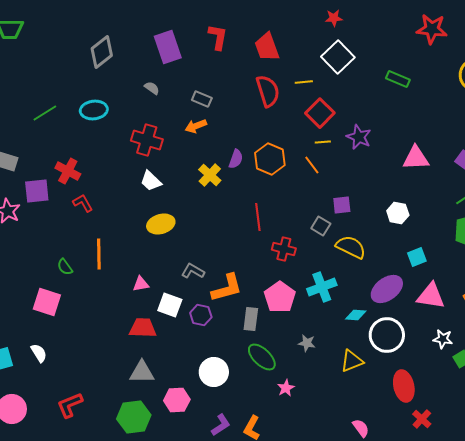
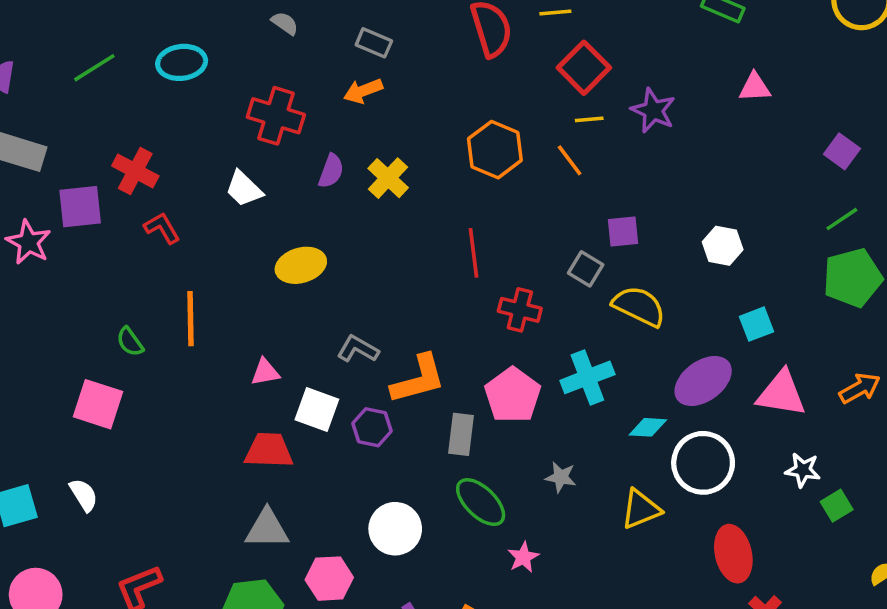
pink triangle: (416, 158) -> (755, 87), moved, size x0.7
purple semicircle: (236, 159) -> (331, 171), moved
white trapezoid: (151, 181) -> (244, 189), moved

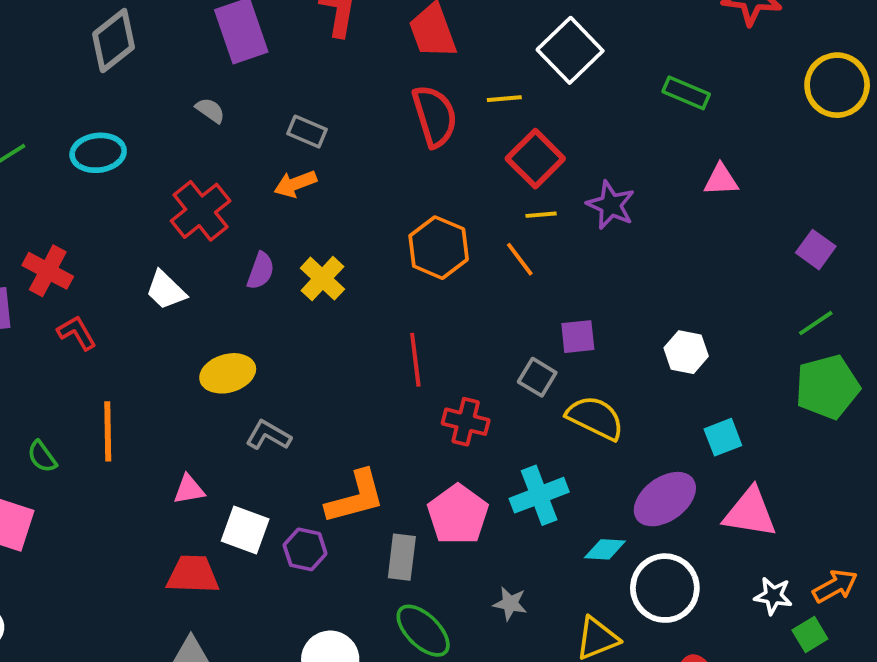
red cross: (276, 116) -> (201, 211), turned 34
gray L-shape: (358, 349) -> (268, 435), moved
orange arrow: (860, 388) -> (835, 586), moved

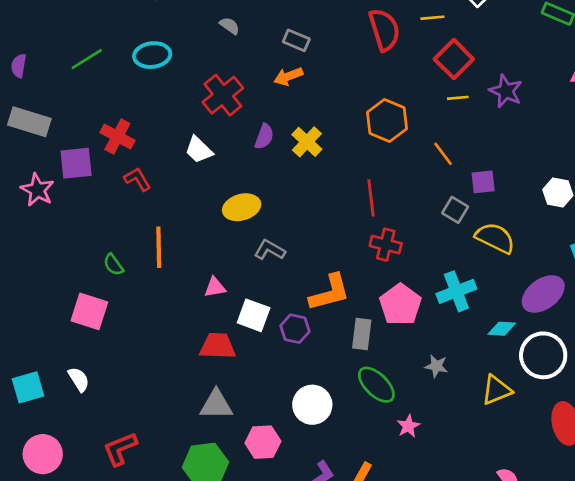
orange line: (520, 259) -> (443, 154), moved
red cross: (466, 422) -> (386, 245), moved

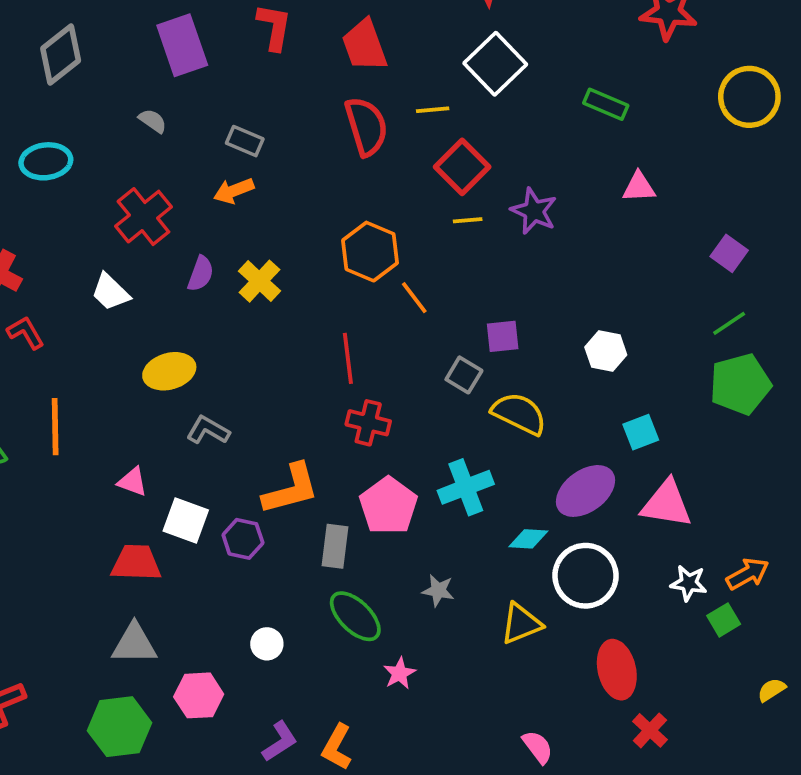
orange line: (443, 154) -> (414, 298), moved
pink triangle: (215, 287) -> (132, 482), turned 30
white circle: (312, 405) -> (267, 644), size x0.6

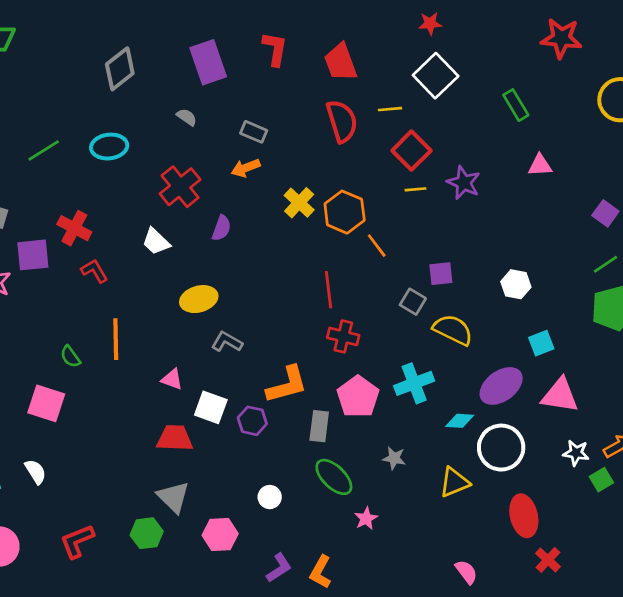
green rectangle: (606, 104) -> (516, 105), turned 36
yellow cross: (260, 281) -> (299, 203), moved
gray triangle: (134, 644) -> (173, 497), turned 45
green hexagon: (120, 727) -> (147, 533), moved, size x0.7

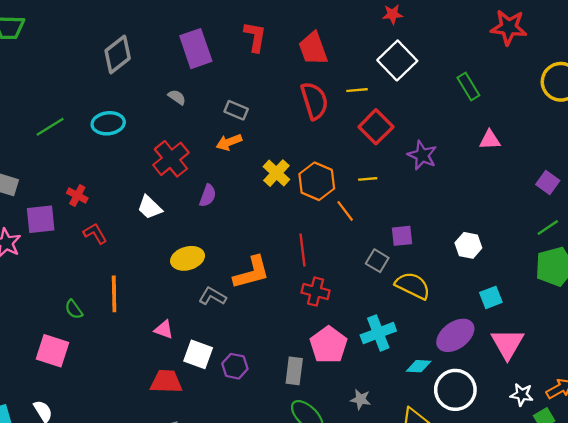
yellow line: (415, 189) -> (368, 179), moved
red cross: (74, 228) -> (77, 196), size x0.7
orange L-shape: (287, 385) -> (252, 273), moved
pink triangle: (560, 395) -> (507, 344), turned 51

